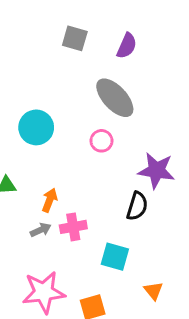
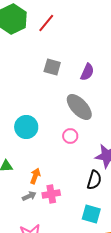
cyan square: (115, 257) -> (91, 214), moved

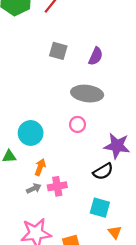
gray ellipse: (79, 107) -> (87, 94), turned -40
cyan circle: (26, 127) -> (31, 133), moved
black semicircle: (94, 180) -> (103, 171), turned 42

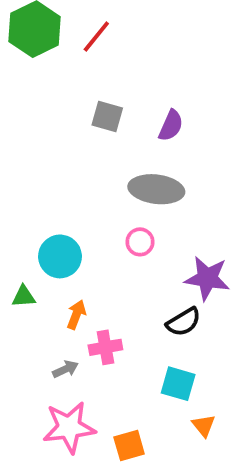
gray arrow: (34, 188) -> (65, 369), moved

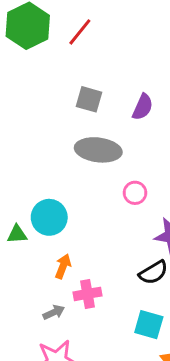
gray ellipse: (156, 189) -> (98, 150), moved
pink circle: (140, 242) -> (135, 193), moved
green triangle: (24, 296) -> (17, 234), moved

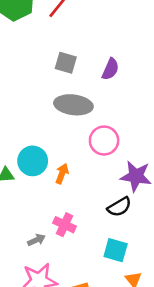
pink circle: (135, 193) -> (104, 141), size x1.5
orange arrow: (63, 266) -> (62, 174), moved
pink cross: (87, 294) -> (65, 225), turned 35

